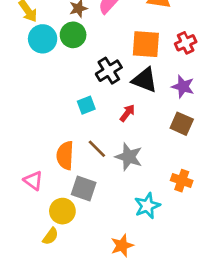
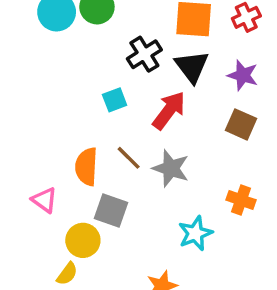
black triangle: (145, 80) -> (192, 66), turned 32
red arrow: (127, 113) -> (169, 110), size x1.6

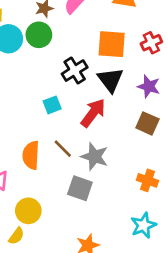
gray square: (111, 211) -> (80, 188), moved
cyan star: (195, 233) -> (143, 225), moved

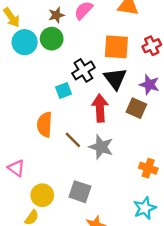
cyan square: (52, 105) -> (63, 90), moved
red arrow: (93, 113) -> (100, 108), turned -40
brown square: (147, 123) -> (136, 108), moved
orange semicircle: (31, 155) -> (45, 125), moved
gray square: (80, 188) -> (80, 192), moved

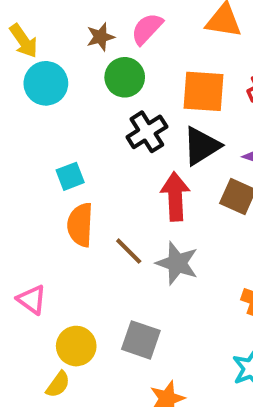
green circle: (52, 39) -> (125, 77), moved
black triangle: (115, 79) -> (201, 146), turned 35
cyan square: (63, 90) -> (70, 176), moved

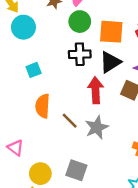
green circle: (125, 77) -> (80, 22), moved
black cross: (147, 132) -> (80, 54), turned 30
cyan square: (70, 176) -> (34, 70), moved
gray star: (177, 263) -> (97, 127), turned 30

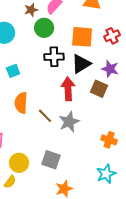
green circle: (80, 22) -> (44, 28), moved

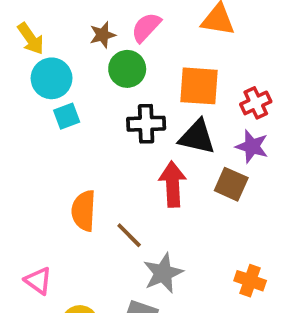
red cross: (112, 36) -> (256, 103), moved
black triangle: (81, 64) -> (197, 137), turned 45
cyan square: (13, 71) -> (67, 116), moved
gray star: (69, 122) -> (163, 273), moved

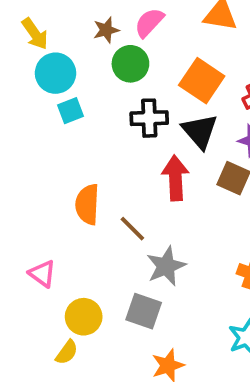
orange square: (199, 86) -> (202, 81), turned 30
black triangle: (197, 137) -> (200, 131), turned 36

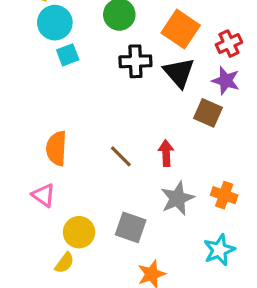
red arrow: (175, 178) -> (166, 153), moved, size x0.7
orange semicircle: (87, 204) -> (56, 148), moved
gray star: (166, 266) -> (177, 198), moved

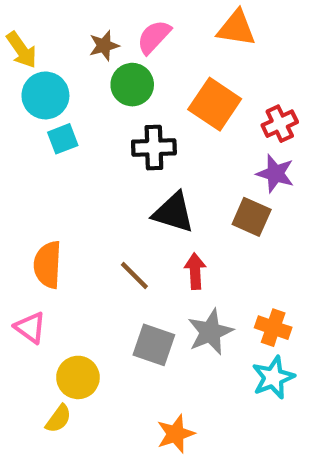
black triangle: (179, 73) -> (173, 213), moved, turned -32
gray square: (131, 227) -> (154, 345), moved
cyan star: (219, 250) -> (273, 377), moved

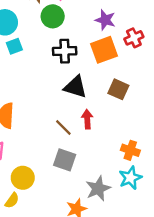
orange square: (215, 104) -> (104, 50), moved, turned 36
purple star: (275, 174) -> (105, 20), moved
brown line: (134, 275) -> (63, 128), moved
gray star: (210, 332) -> (98, 189), moved

